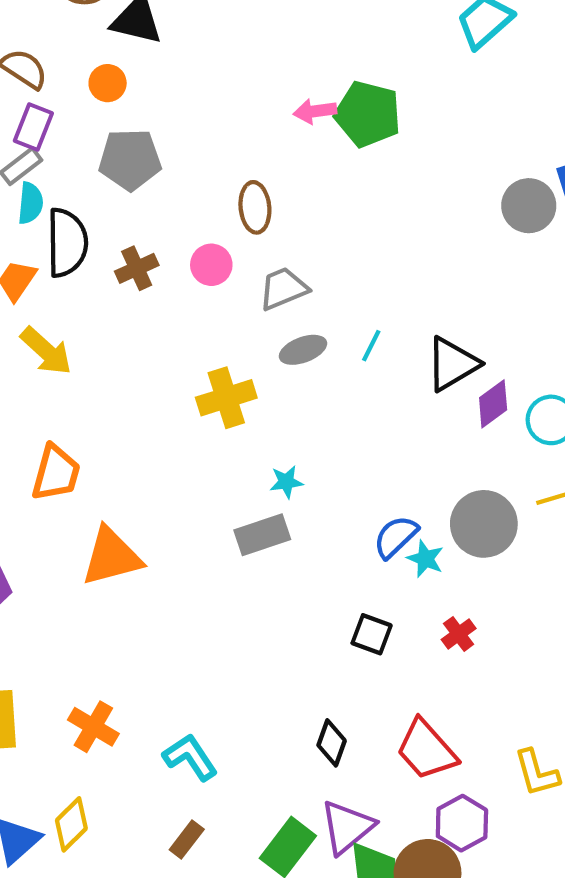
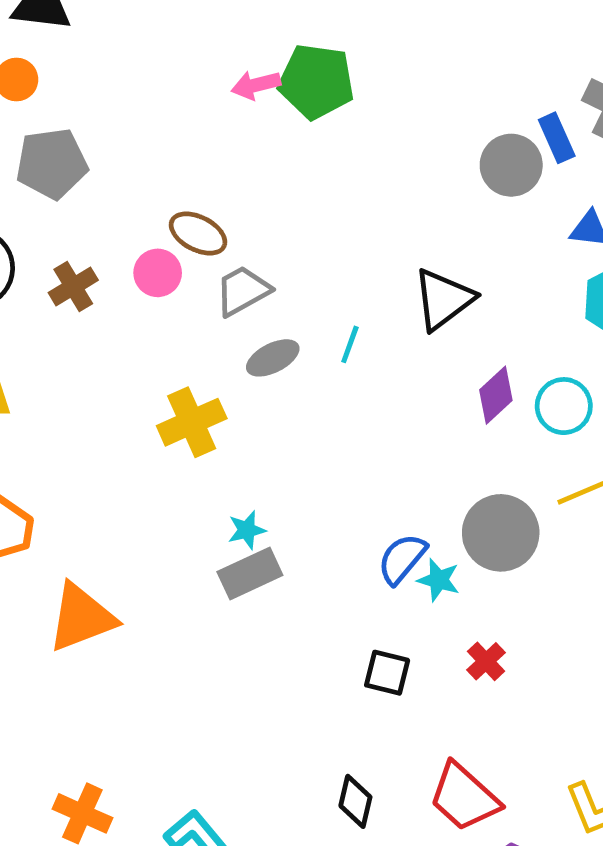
brown ellipse: (255, 207) -> (198, 233), moved, turned -51
black triangle: (452, 364) -> (443, 299), moved
cyan star: (286, 482) -> (247, 530), moved

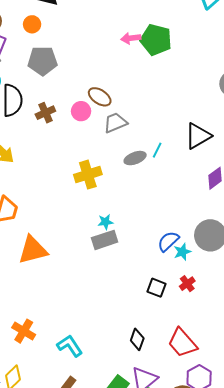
gray ellipse: (273, 358) -> (135, 158), moved
cyan star: (439, 580) -> (182, 252), turned 30
red cross: (486, 661) -> (187, 284), moved

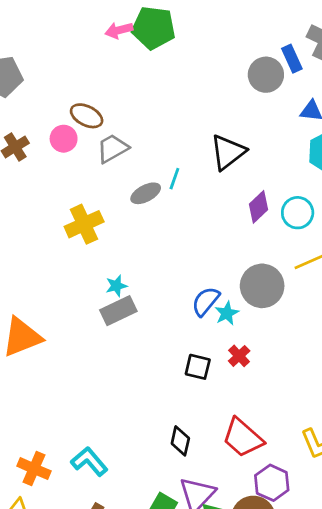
orange cross: (24, 331) -> (34, 469), moved

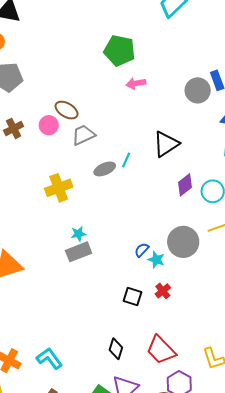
pink arrow: (119, 30) -> (136, 83), moved
blue semicircle: (206, 301) -> (142, 250), size x0.7
cyan star: (227, 313) -> (156, 260), turned -30

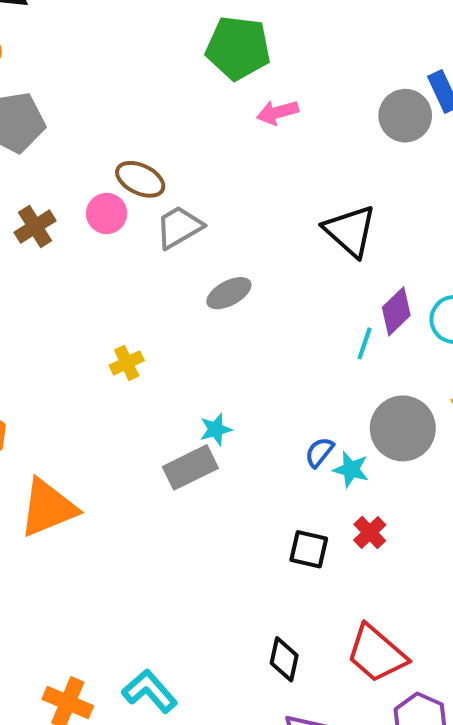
black triangle: (166, 144) -> (350, 231), turned -40
cyan line: (126, 160) -> (365, 343), moved
yellow cross: (59, 188) -> (127, 363), moved, size x0.6
cyan star: (78, 234) -> (216, 429), moved

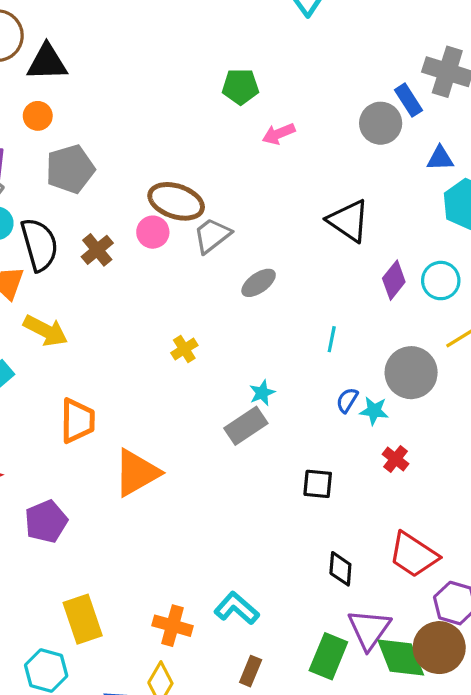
green pentagon: (238, 48) -> (240, 87), size x0.7
brown ellipse: (140, 179) -> (176, 201), size x1.4
cyan line: (365, 343) -> (332, 339), moved
black square: (309, 549) -> (318, 484), moved

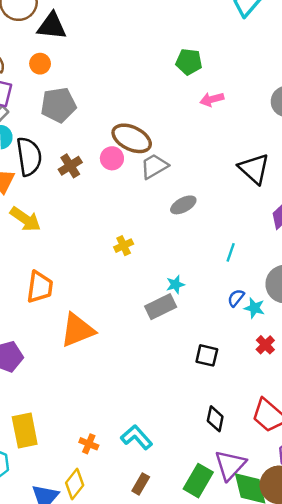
orange cross: (173, 626) -> (89, 444), size x0.7

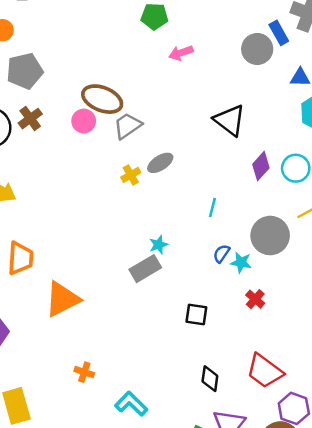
brown cross: (70, 166) -> (30, 119), moved
yellow cross: (124, 246) -> (131, 175), moved
orange cross: (89, 444) -> (84, 372), moved

